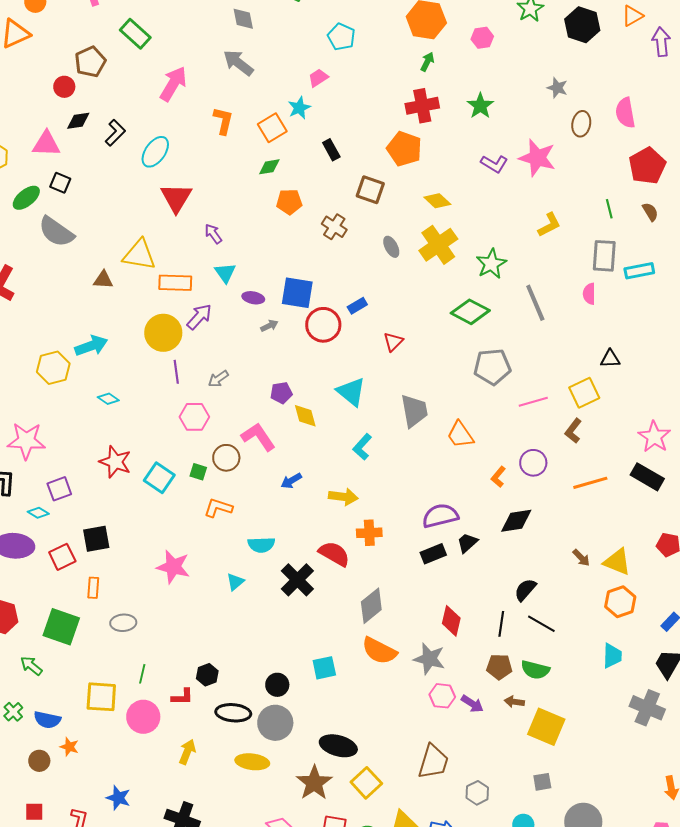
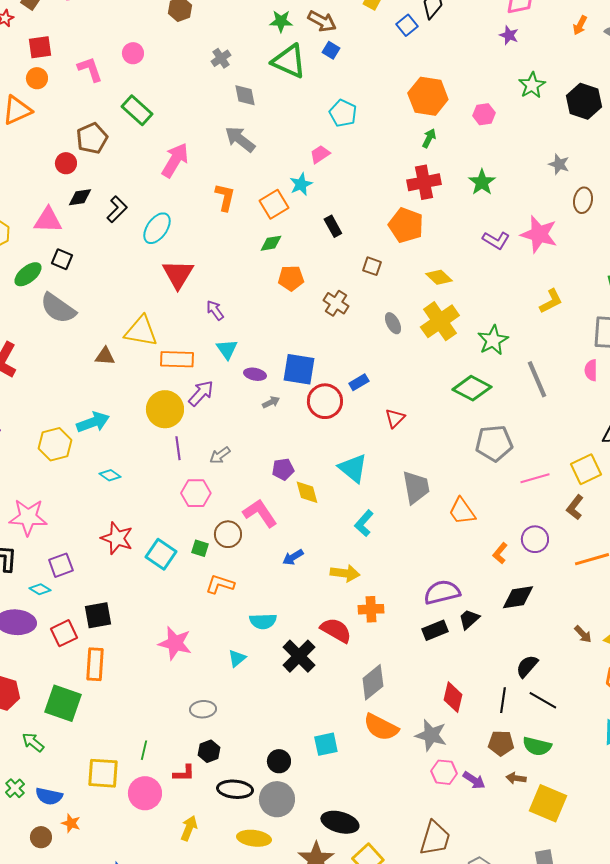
brown square: (370, 190) -> (372, 266), size x0.7
orange rectangle: (93, 588) -> (95, 664), size x1.5
gray ellipse: (123, 623) -> (203, 709), moved

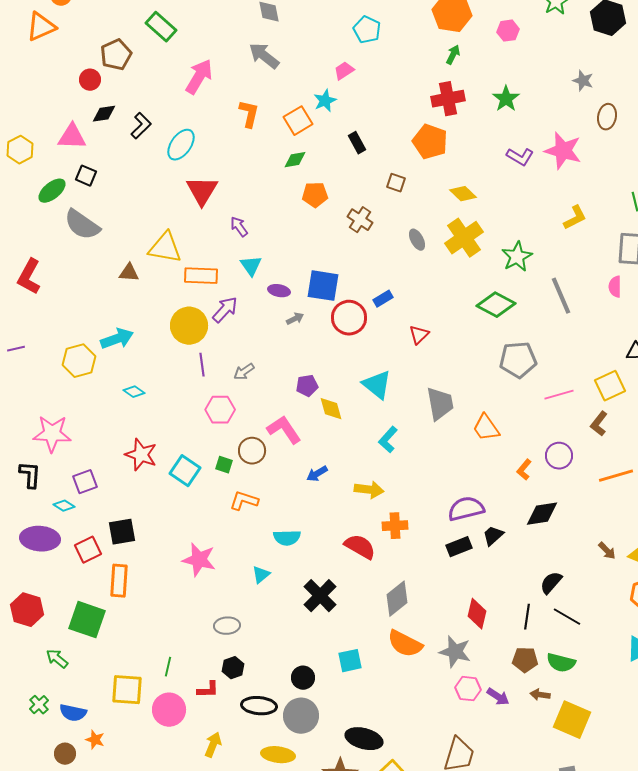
black cross: (299, 656) -> (320, 596), moved

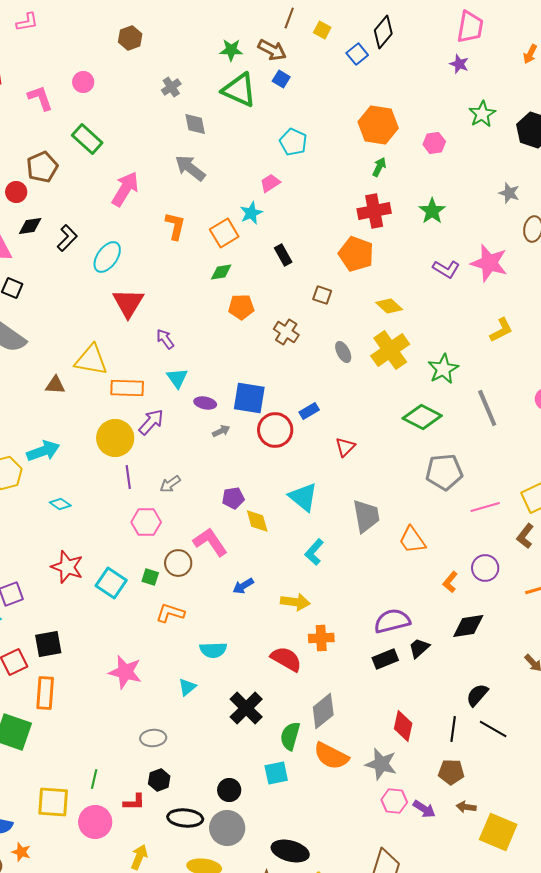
green semicircle: (561, 663) -> (290, 736), moved, turned 92

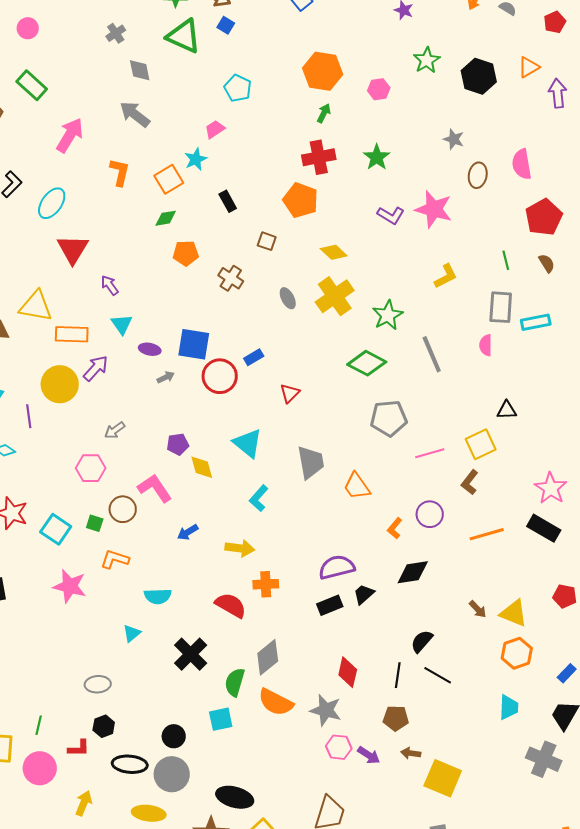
purple line: (128, 477) -> (29, 416), moved
pink star: (125, 672) -> (70, 586), moved

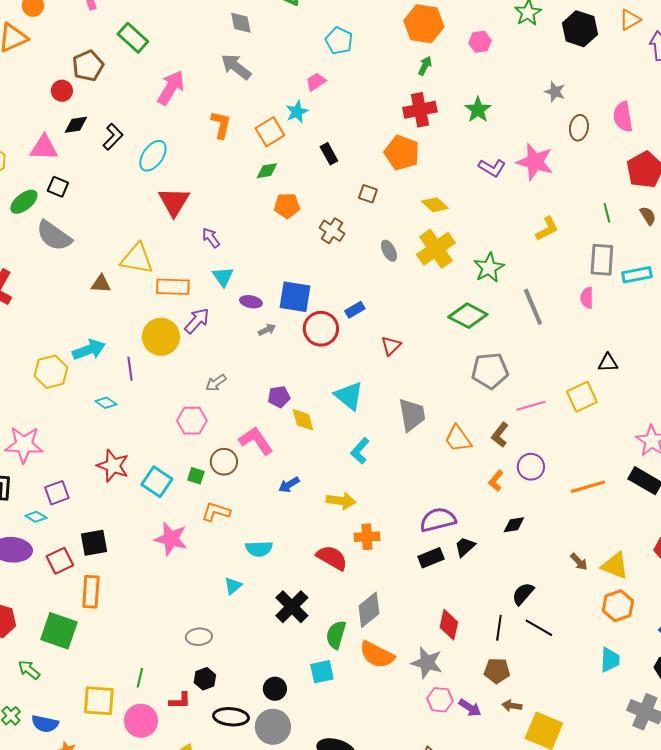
brown L-shape: (470, 482) -> (500, 435), moved
black diamond: (413, 572) -> (514, 525), size x0.7

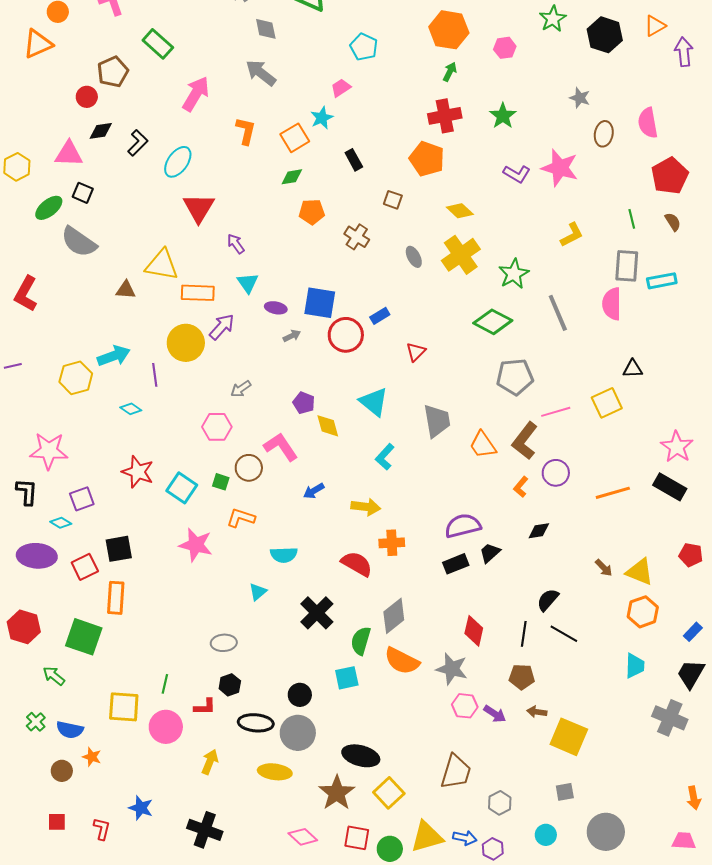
pink semicircle: (587, 298) -> (612, 304), size x1.5
purple pentagon: (279, 397) -> (304, 403), turned 30
brown L-shape: (500, 435) -> (525, 441), size x1.5

